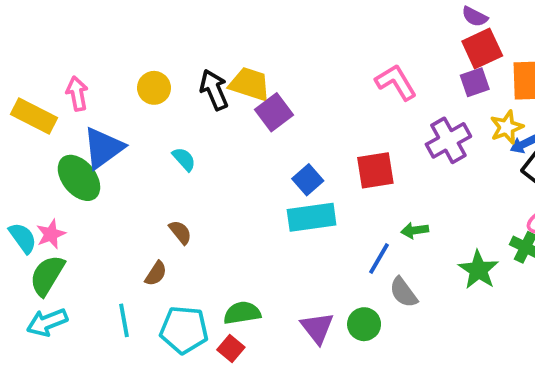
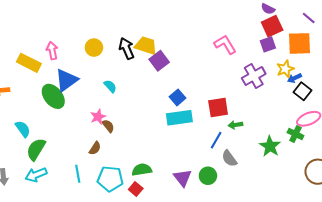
red square: (375, 170) -> (218, 108), moved
pink star: (51, 234) -> (98, 117), moved

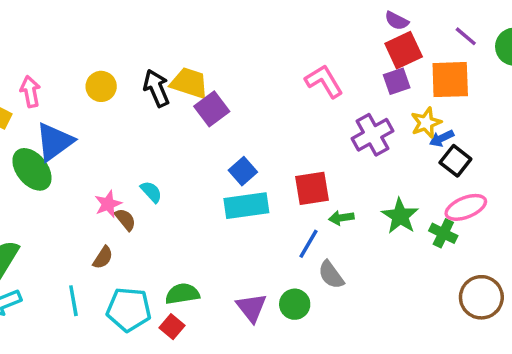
cyan semicircle: (110, 86) -> (151, 192), moved
green star: (270, 146) -> (400, 216), moved

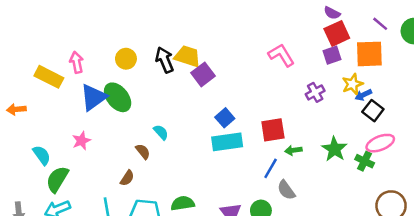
purple cross: (372, 135) -> (315, 92), size x0.7
green ellipse: (32, 169) -> (118, 97), moved
pink star: (108, 204) -> (81, 141), moved

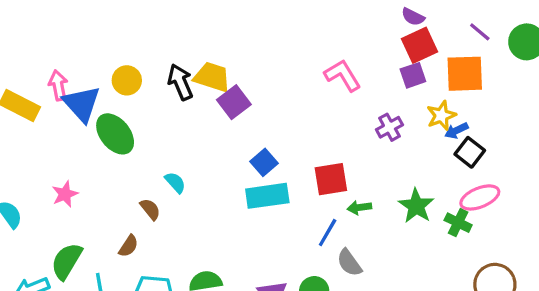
blue triangle: (93, 97) -> (82, 104), moved, turned -36
green semicircle: (57, 179) -> (67, 261), moved

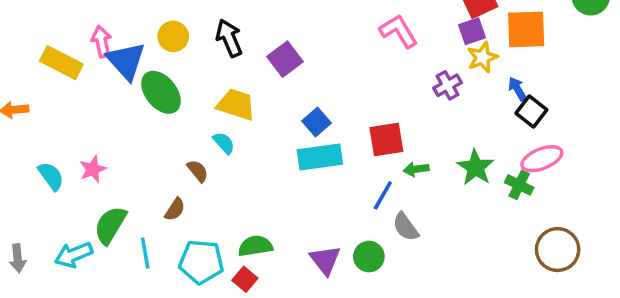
yellow trapezoid: (212, 77) -> (236, 105), moved
yellow star: (441, 116) -> (482, 57), moved
blue arrow: (456, 131) -> (517, 89), turned 85
pink star: (65, 194) -> (93, 169), moved

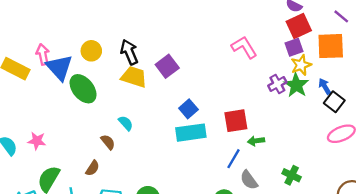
yellow trapezoid: (236, 105) -> (134, 77), moved
green star: (475, 167) -> (296, 85), moved
pink star: (93, 169) -> (37, 141), turned 30
green cross: (519, 185) -> (292, 175), moved

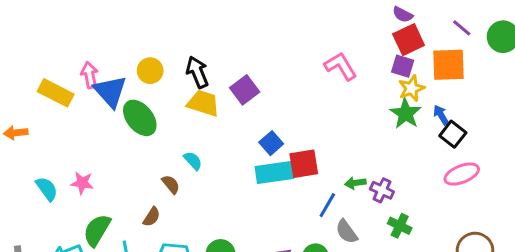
purple square: (294, 47) -> (403, 66), turned 36
purple cross: (277, 84) -> (382, 190), moved, turned -36
red square: (236, 121) -> (304, 164), moved

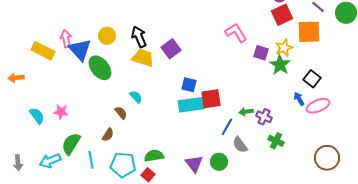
purple square: (403, 66) -> (261, 53), moved
blue arrow: (441, 115) -> (299, 99), moved
blue square: (271, 143) -> (189, 85), turned -35

